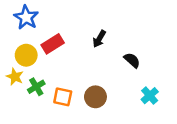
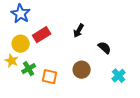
brown circle: (95, 97) -> (82, 70), moved

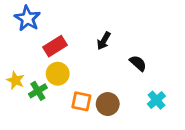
yellow circle: (21, 44) -> (58, 74), moved
brown circle: (82, 70) -> (108, 104), moved
orange square: (50, 77) -> (81, 101), moved

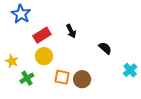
black arrow: (104, 41) -> (71, 31), moved, turned -56
green cross: (38, 91) -> (27, 78), moved
cyan cross: (156, 100) -> (130, 70), moved

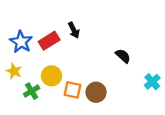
blue star: (21, 14) -> (21, 42), moved
black arrow: (71, 31) -> (74, 30), moved
yellow circle: (44, 56) -> (51, 76), moved

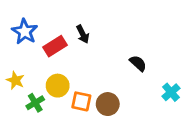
blue star: (21, 42) -> (25, 32), moved

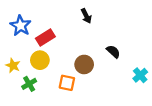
black arrow: (83, 34) -> (86, 16), moved
yellow circle: (58, 86) -> (40, 60), moved
brown circle: (108, 104) -> (84, 64), moved

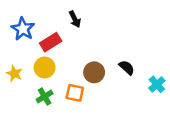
black arrow: (86, 16) -> (75, 19), moved
black semicircle: (113, 52) -> (127, 68), moved
green cross: (29, 84) -> (45, 96), moved

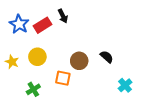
red rectangle: (51, 42) -> (43, 25), moved
cyan cross: (157, 84) -> (125, 85), moved
green cross: (45, 96) -> (33, 89), moved

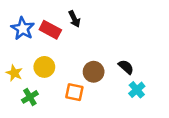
red rectangle: (43, 25) -> (50, 30), turned 60
cyan cross: (125, 85) -> (137, 90), moved
green cross: (33, 89) -> (30, 97), moved

